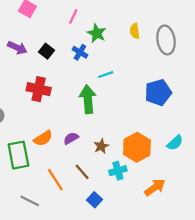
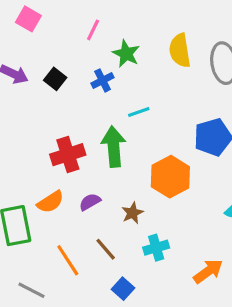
yellow semicircle: (135, 31) -> (180, 50), size x1.5
blue cross: (80, 52) -> (102, 80), turned 32
red cross: (39, 89) -> (68, 155), moved, turned -30
orange hexagon: (137, 147) -> (170, 177), moved

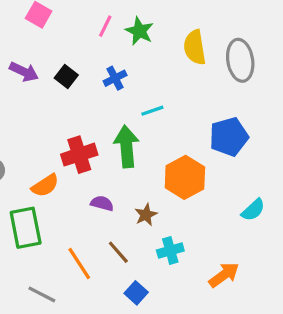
green star: (126, 54) -> (139, 31), moved
orange semicircle: (50, 202) -> (45, 185), moved
purple semicircle: (90, 202) -> (102, 203), turned 45

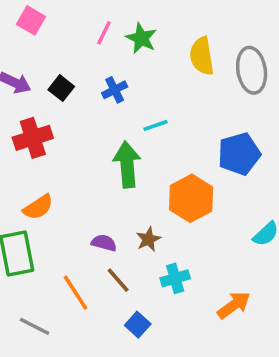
red cross: (79, 155) -> (33, 138), moved
purple semicircle: (102, 203) -> (104, 243), moved

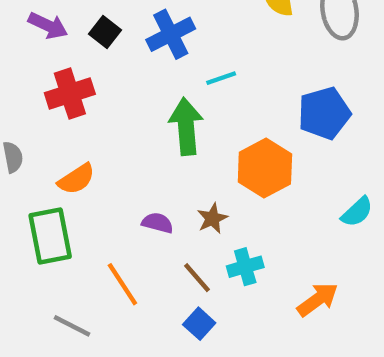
blue cross: (115, 90) -> (171, 34), size x1.5
brown line: (118, 280) -> (197, 278), moved

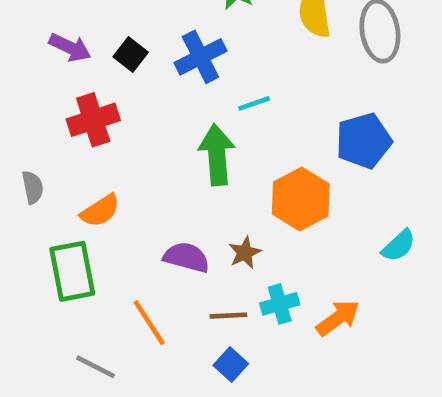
purple semicircle: (158, 223) -> (186, 257), size x1.4
brown line: (197, 278) -> (228, 316), turned -52
orange arrow: (318, 300) -> (338, 318), moved

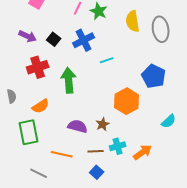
blue pentagon: (364, 141) -> (154, 76), turned -30
green arrow: (217, 155) -> (69, 80), moved
orange line: (149, 323) -> (62, 154), turned -45

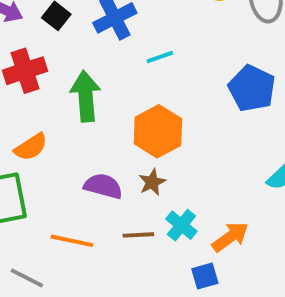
orange hexagon: (127, 101) -> (158, 131), moved
cyan cross: (118, 146) -> (181, 225), turned -35
blue square: (97, 172) -> (205, 276), moved, turned 32

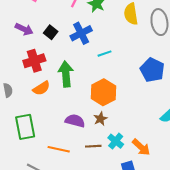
orange semicircle: (31, 147) -> (41, 88), moved
orange arrow: (230, 237) -> (141, 147), turned 78

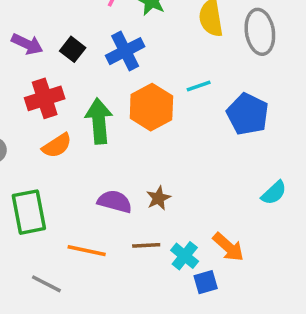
cyan line: (105, 54) -> (199, 86), moved
orange hexagon: (103, 92) -> (151, 107), moved
cyan cross: (116, 141) -> (185, 256), moved

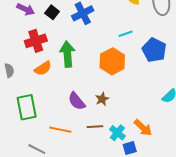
orange hexagon: (151, 107) -> (112, 61), moved
purple semicircle: (115, 202) -> (77, 101), turned -144

